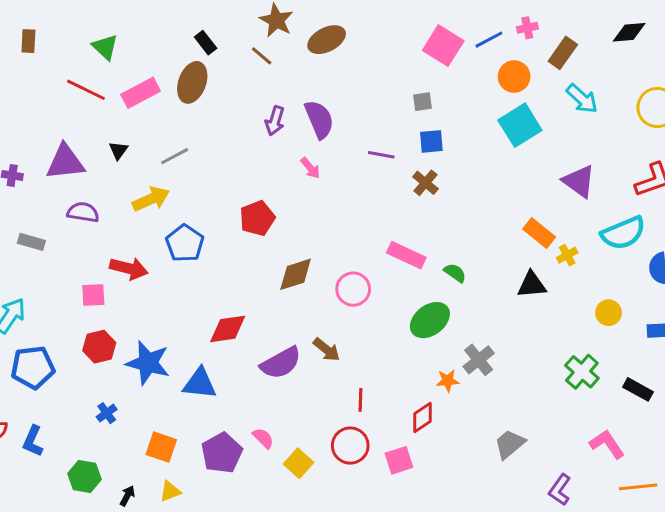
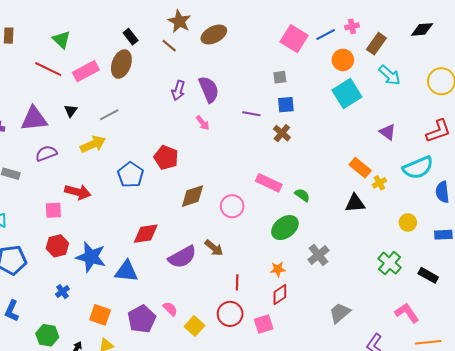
purple triangle: (579, 181) -> (388, 132), size x0.7
purple semicircle: (83, 212) -> (46, 153), turned -30
red pentagon: (257, 218) -> (166, 157), turned -30
blue pentagon: (185, 243) -> (131, 175), moved
orange star: (448, 381) -> (278, 269), moved

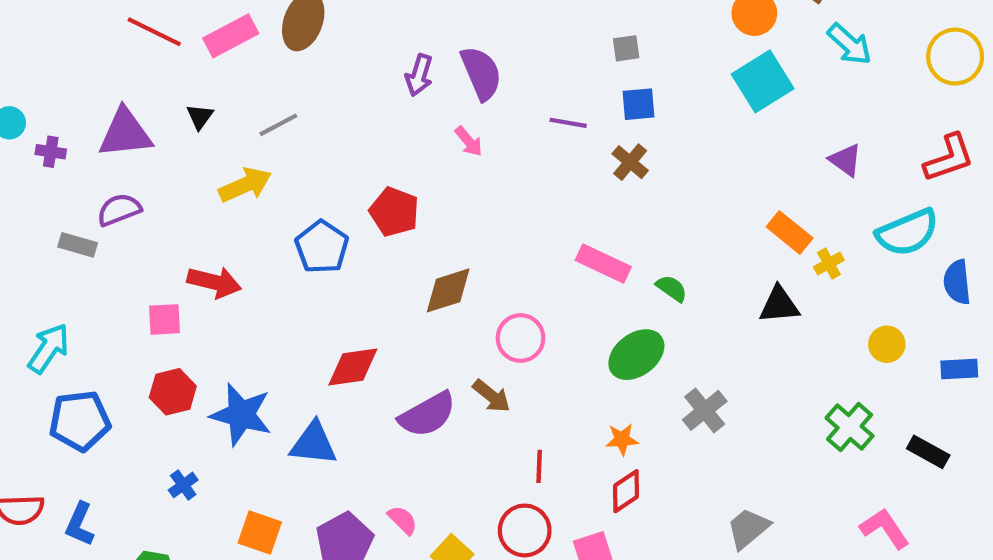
purple semicircle: (46, 153) -> (119, 210), moved
pink circle: (232, 206) -> (521, 338), moved

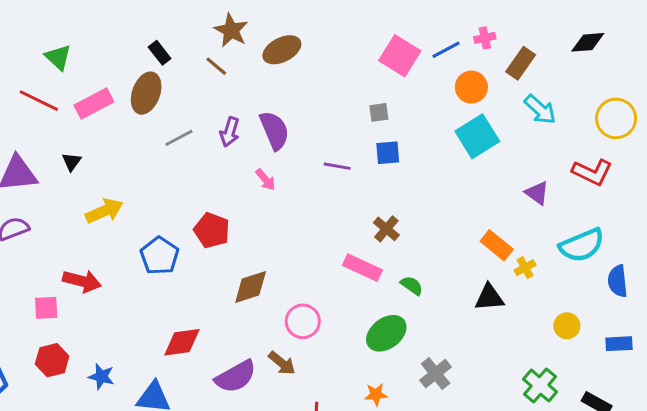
gray line: (278, 125) -> (179, 138), moved
red L-shape: (949, 158) -> (592, 172), moved, turned 45
brown cross: (630, 162) -> (386, 229), moved
blue star: (241, 415) -> (101, 377), size x0.6

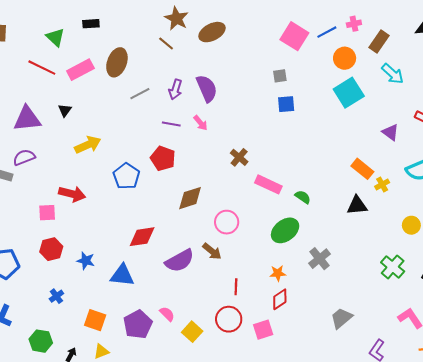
black rectangle: (160, 53) -> (91, 24), moved, turned -56
purple line: (337, 166) -> (171, 124), moved
brown cross: (386, 229) -> (239, 157), moved

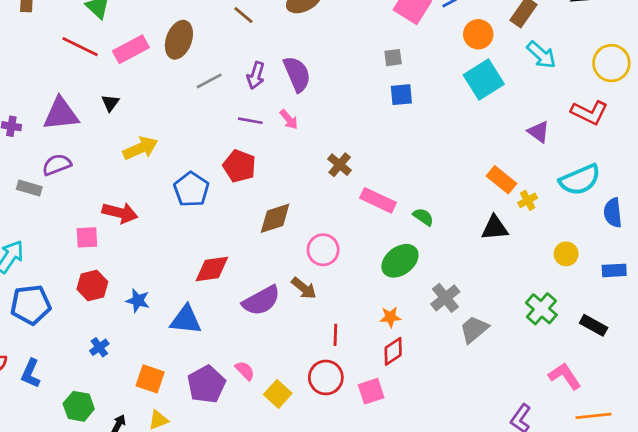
gray trapezoid: (341, 318) -> (474, 329), moved

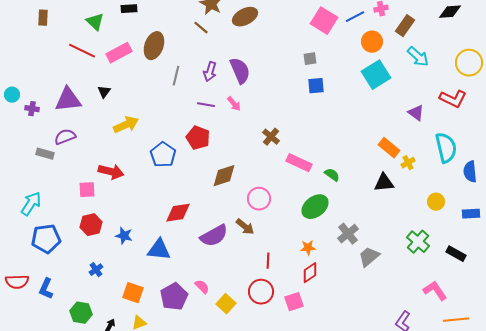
gray line: (209, 81) -> (176, 76), turned -48
cyan semicircle: (580, 180) -> (446, 148), turned -80

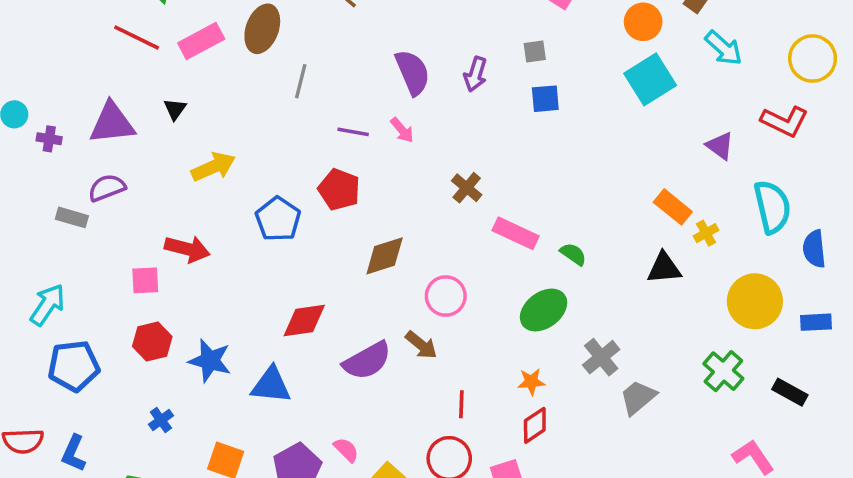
purple arrow: (210, 72) -> (475, 74), moved
yellow circle: (436, 202) -> (755, 301), size x1.8
blue star: (124, 236) -> (210, 361), size x1.4

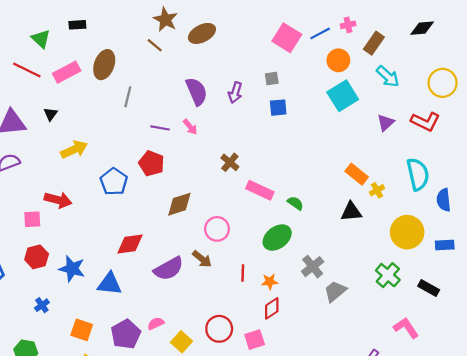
purple triangle: (720, 146) -> (386, 123), moved, turned 42
red line: (461, 404) -> (243, 273), moved
pink semicircle: (346, 450) -> (156, 323), turned -70

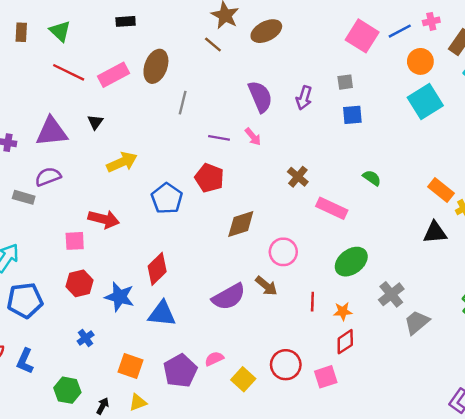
green triangle: (41, 39) -> (60, 31), moved
green semicircle: (295, 203) -> (372, 178), moved
red diamond: (130, 244) -> (157, 269), moved, turned -36

